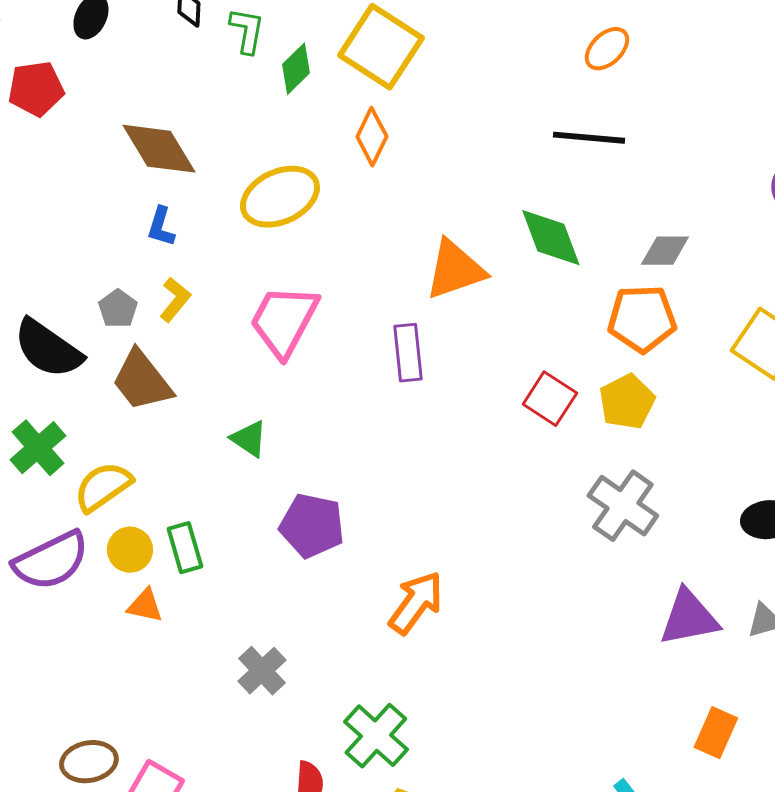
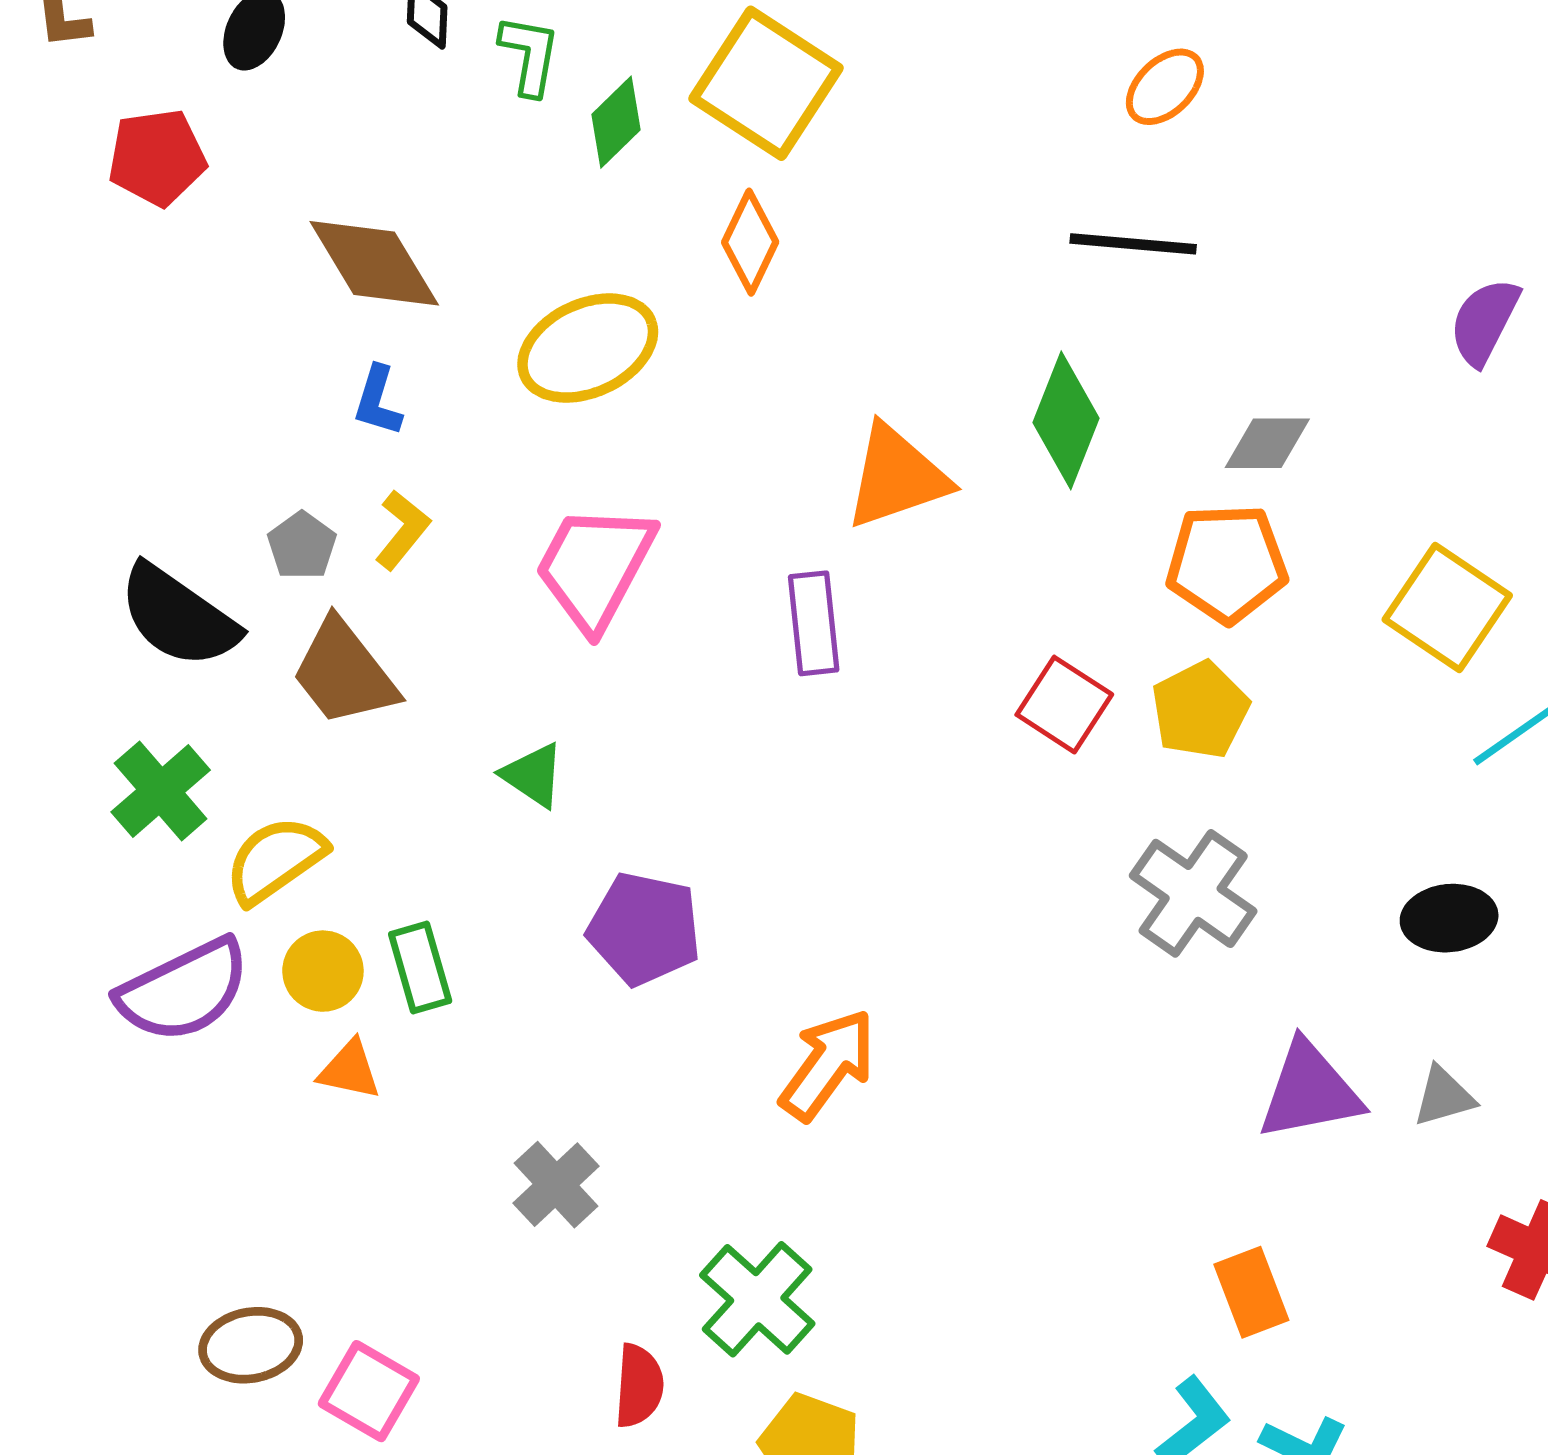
green diamond: (551, 238) -> (1066, 420), turned 42
orange rectangle: (716, 733) -> (1251, 1292), moved, turned -45

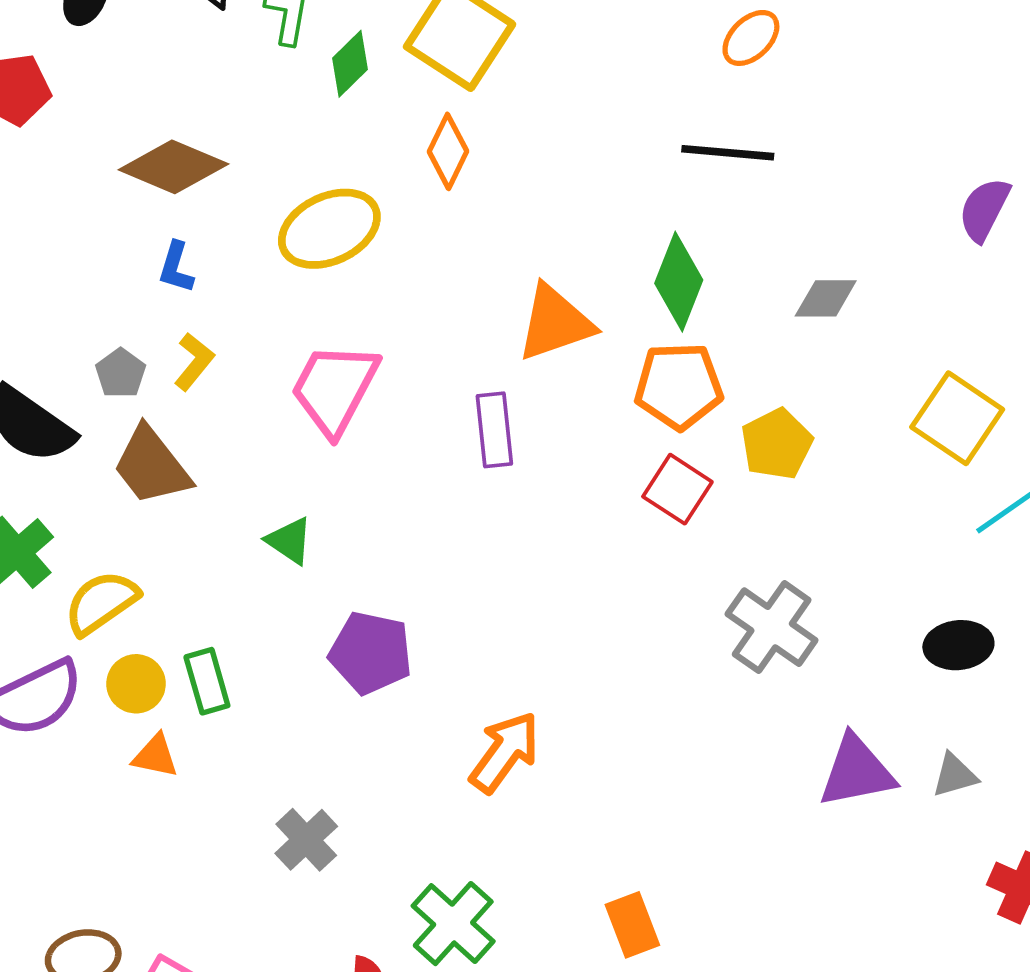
brown diamond: (374, 263) -> (173, 167), turned -36
orange pentagon: (1227, 563) -> (679, 386), moved
yellow pentagon: (1200, 710) -> (777, 444), moved
orange rectangle: (1251, 1292) -> (632, 925), moved

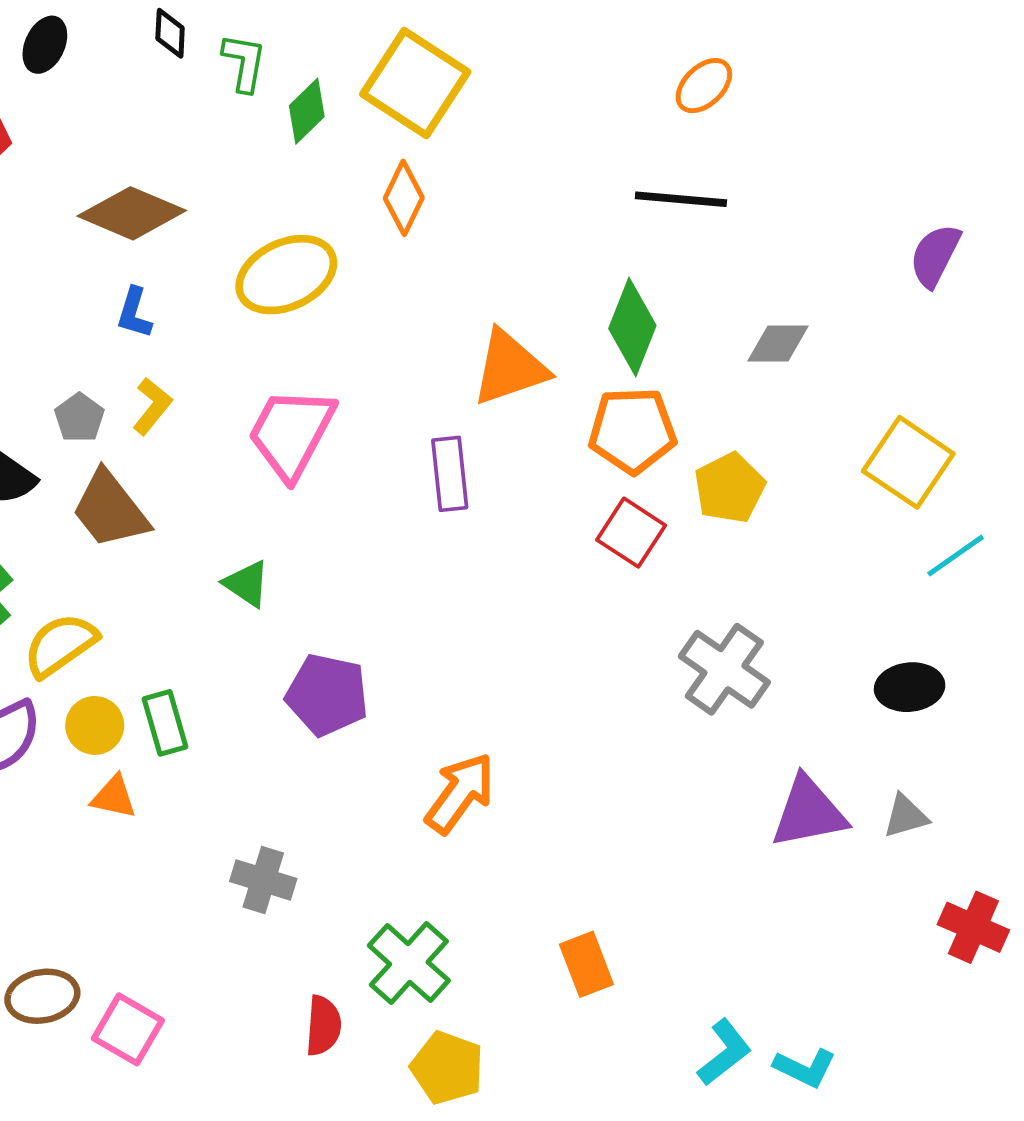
gray cross: (306, 840) -> (263, 880), turned -30

